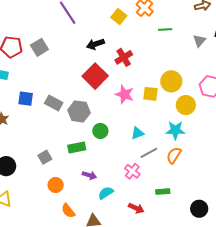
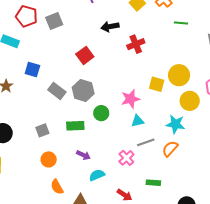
red square: (95, 76) -> (85, 55), moved, size x0.7
pink star: (125, 94) -> (130, 99), moved, turned 30
gray rectangle: (54, 103) -> (57, 91), moved

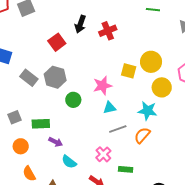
black arrow: (110, 26) -> (80, 24), moved, turned -60
green rectangle: (75, 126) -> (41, 124), moved
pink cross: (126, 158) -> (103, 154), moved
cyan semicircle: (97, 175) -> (69, 162), turned -119

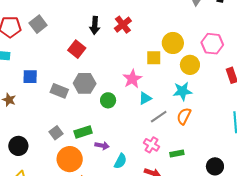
orange circle: (21, 146) -> (70, 159), size x1.6
cyan semicircle: (69, 162) -> (120, 161), turned -84

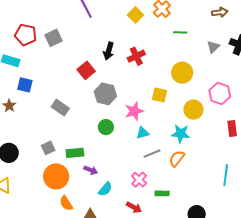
yellow circle: (173, 43) -> (182, 73), moved
blue square: (30, 77) -> (25, 85), moved
gray hexagon: (85, 83) -> (105, 94), moved

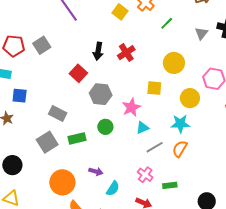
green line: (180, 32) -> (167, 23), turned -40
gray square: (48, 148) -> (47, 142), moved, size x1.5
green rectangle: (75, 153) -> (77, 138), moved

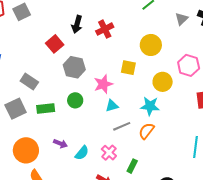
green rectangle: (170, 185) -> (132, 166), turned -64
cyan semicircle: (113, 189) -> (82, 153), moved

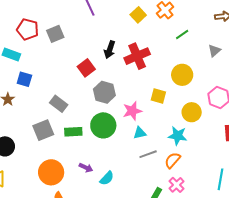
red cross: (105, 29) -> (137, 56), size x1.4
green circle: (75, 100) -> (103, 125), size x1.6
pink cross: (109, 153) -> (176, 185), moved

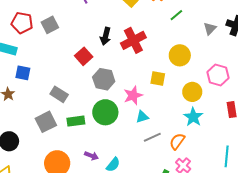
cyan star: (178, 136) -> (193, 117), moved, turned 30

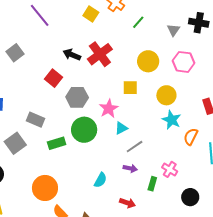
black arrow: (106, 36) -> (72, 55), turned 108
pink hexagon: (218, 75) -> (183, 62), moved
gray square: (46, 122) -> (15, 143), moved
orange semicircle: (177, 141) -> (191, 137), moved
purple arrow: (91, 156) -> (130, 168), moved

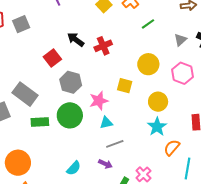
red cross: (100, 54) -> (103, 46), size x0.7
gray rectangle: (35, 120) -> (25, 94), size x1.4

